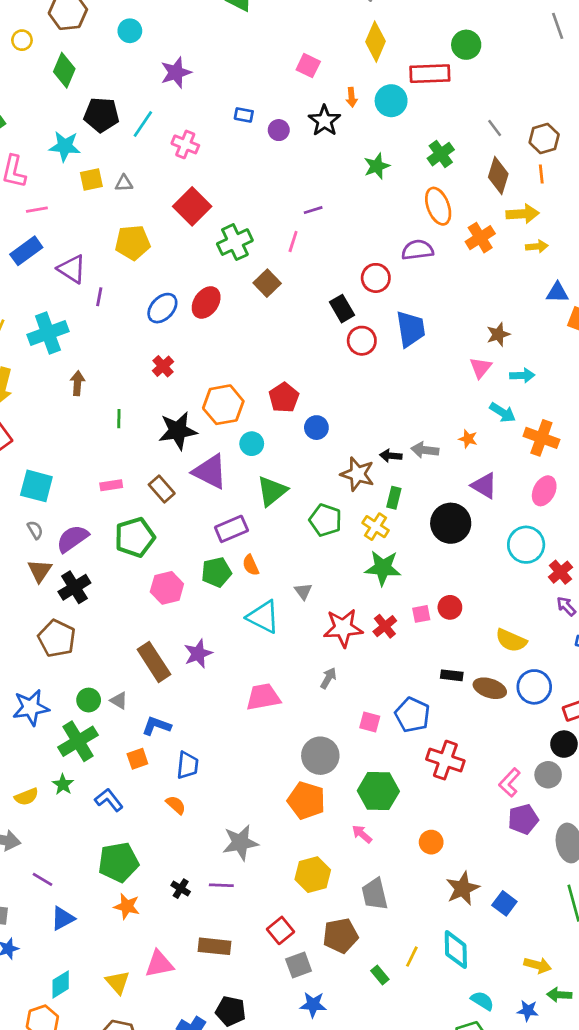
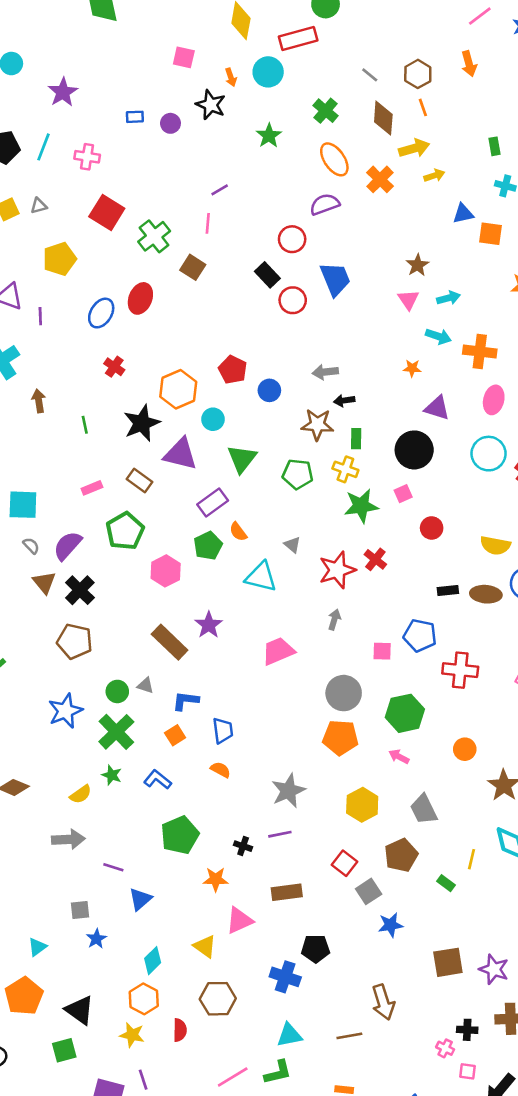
gray arrow: (425, 450) -> (325, 372), moved
pink square: (421, 614) -> (403, 494), moved
orange star: (127, 906) -> (216, 879), moved

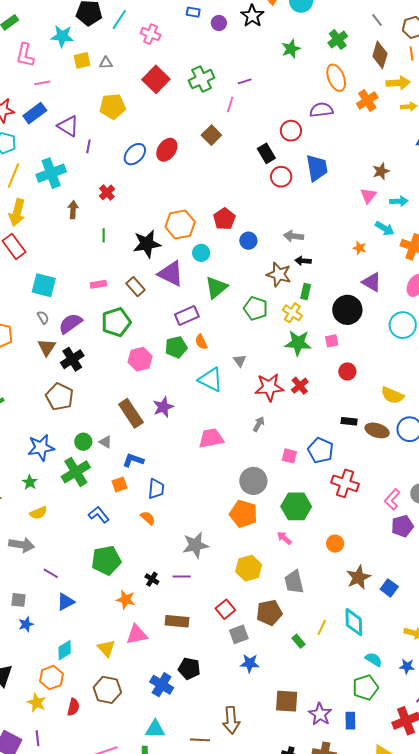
green cross: (154, 236) -> (202, 79), moved
red cross: (114, 367) -> (107, 192), moved
green star: (112, 775) -> (30, 482), moved

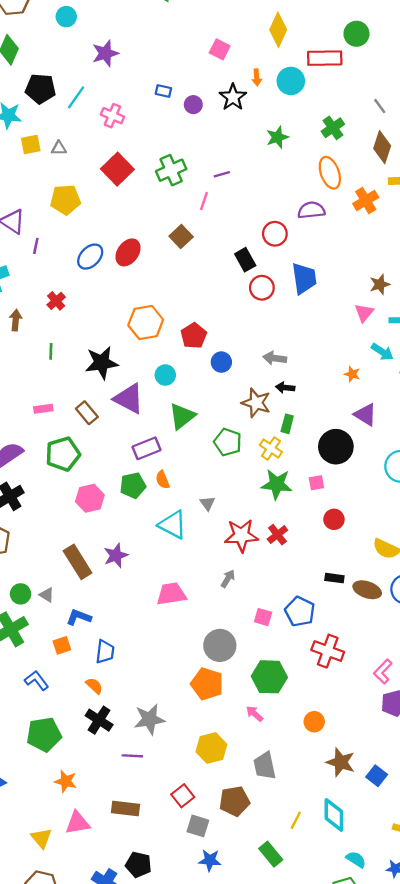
orange hexagon: (180, 224) -> (146, 323), moved
brown star: (358, 577) -> (341, 762), turned -30
black cross: (152, 579) -> (99, 720), moved, size x1.6
gray square: (239, 634) -> (198, 826), turned 36
green rectangle: (298, 641) -> (271, 854), moved, size x1.5

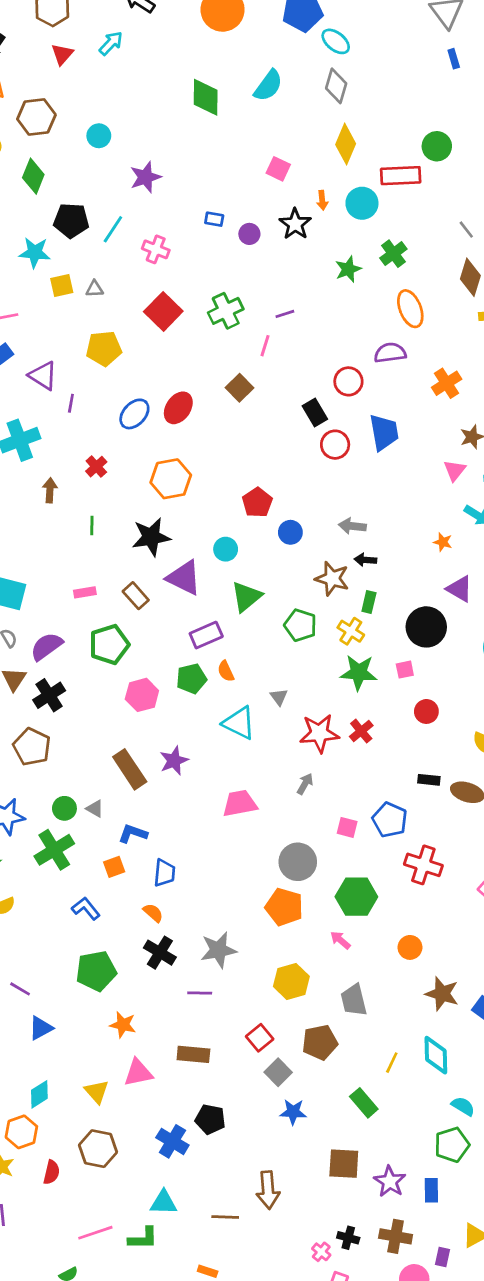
green cross: (333, 128) -> (393, 254), moved
orange cross: (366, 201) -> (447, 383), moved
orange hexagon: (146, 323) -> (171, 479), moved
gray square: (198, 826) -> (278, 1072), turned 30

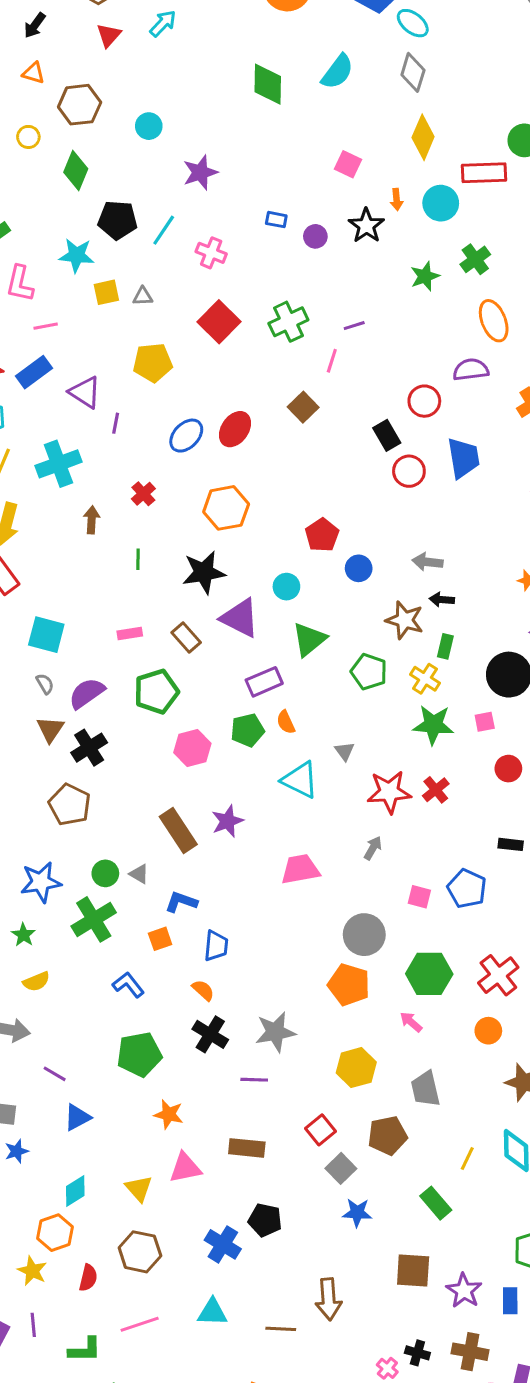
red cross: (423, 865) -> (498, 975), moved, turned 33
pink line: (95, 1233) -> (140, 1324), moved
green L-shape: (143, 1238) -> (85, 1350), moved

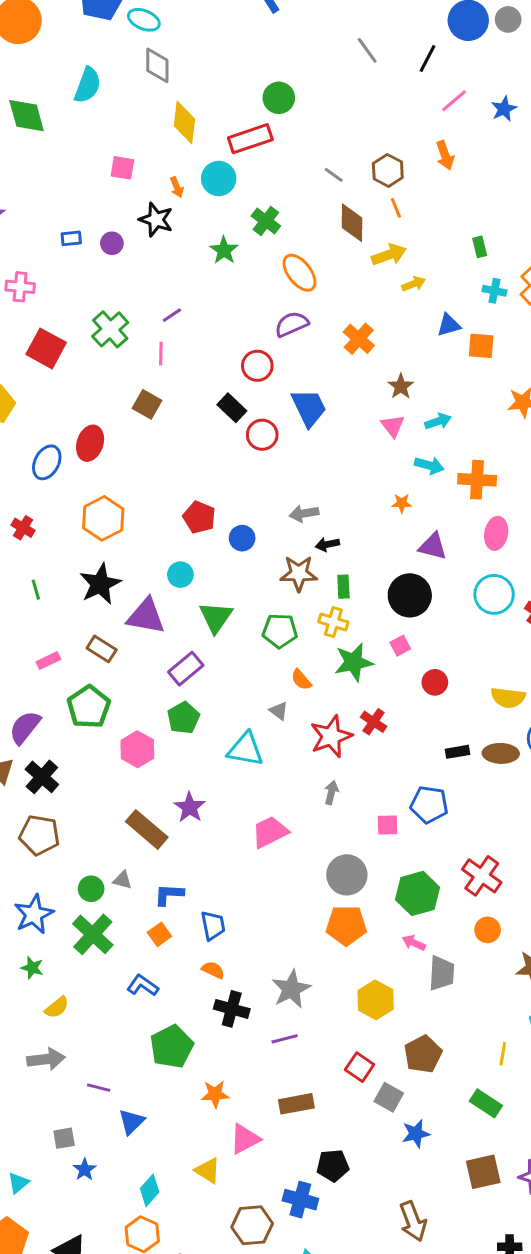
orange semicircle: (286, 722) -> (301, 680), moved
gray trapezoid: (425, 1089) -> (442, 973), moved, turned -147
brown hexagon: (140, 1252) -> (252, 1225), moved

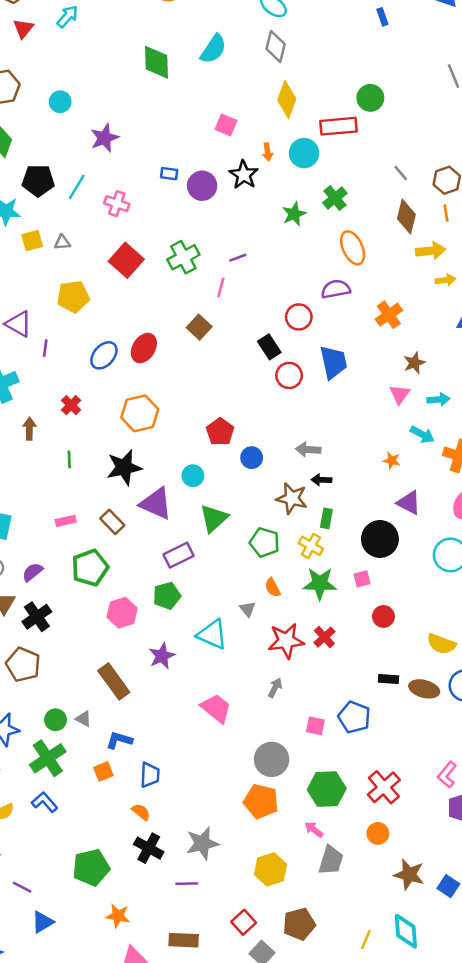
purple circle: (112, 243) -> (202, 186), size x1.5
purple semicircle: (25, 727) -> (33, 572), size x0.7
purple star: (190, 807) -> (162, 656), moved
pink trapezoid: (270, 832) -> (216, 708), turned 52
blue L-shape: (143, 985) -> (45, 802), moved

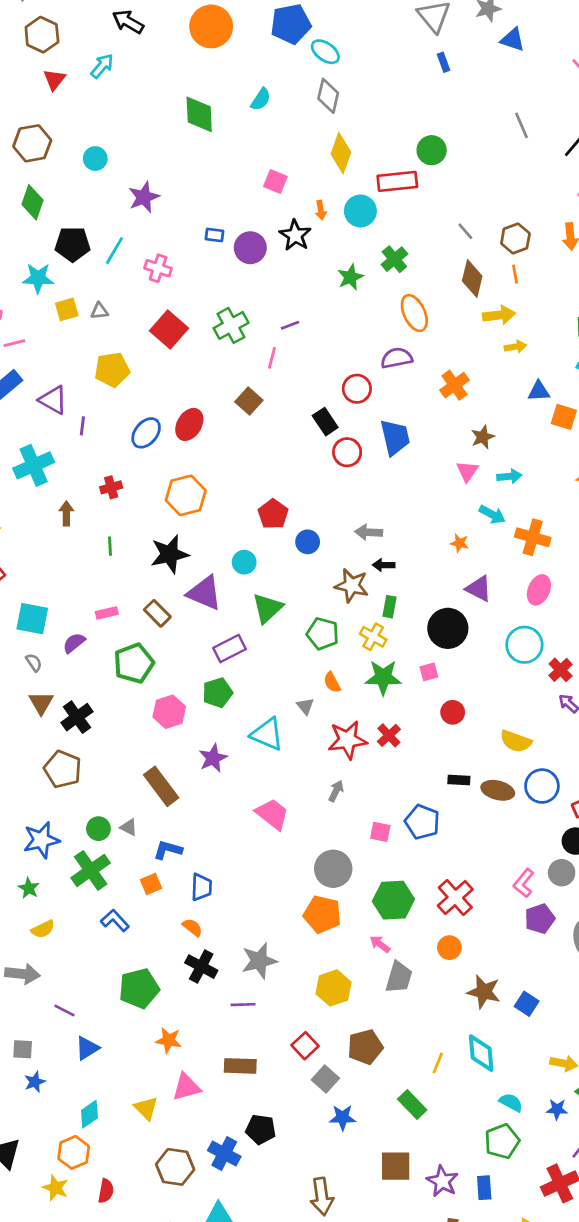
cyan semicircle: (213, 49) -> (261, 99), size x0.7
red cross: (71, 405) -> (111, 487), turned 30
purple semicircle: (33, 572) -> (74, 643), moved
blue L-shape: (45, 802) -> (115, 920), moved

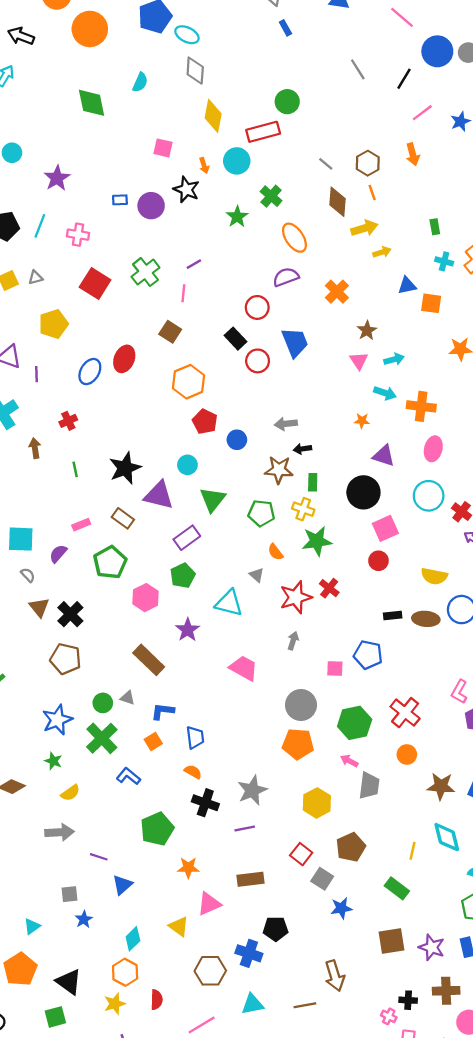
orange hexagon: (186, 495) -> (188, 382), moved
pink square: (429, 672) -> (385, 528), moved, size x1.6
yellow star: (55, 1188) -> (115, 1004), turned -30

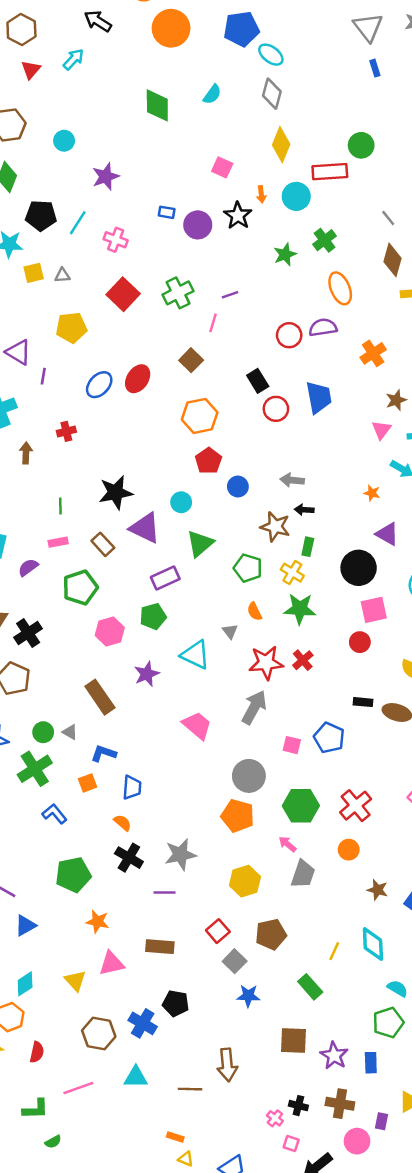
red circle: (257, 307) -> (289, 335), moved
green line: (75, 469) -> (60, 506), moved
gray arrow: (293, 641) -> (254, 707), size x1.8
brown star: (441, 786) -> (377, 890), size x0.7

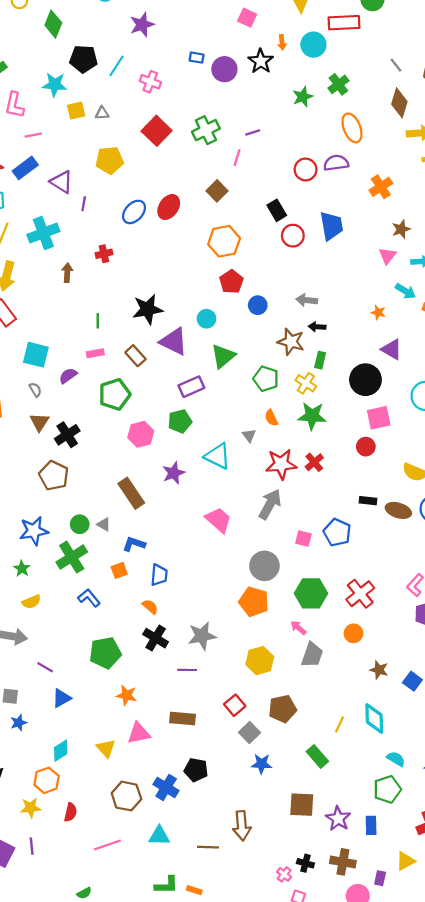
green L-shape: (36, 1109) -> (166, 885), moved

